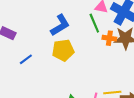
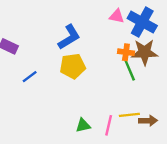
green line: (94, 23) -> (129, 70), moved

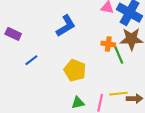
orange cross: (126, 52) -> (108, 44), moved
yellow pentagon: (73, 66) -> (75, 70), moved, turned 30

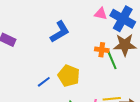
blue line: (31, 60) -> (44, 82), moved

